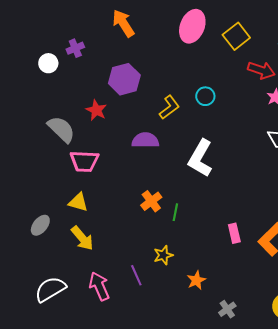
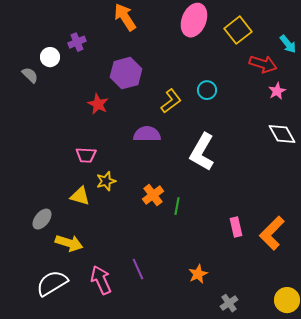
gray semicircle: (61, 129) -> (30, 75), moved, size x0.6
pink trapezoid: (84, 161) -> (86, 155), size x0.7
yellow arrow: (82, 238) -> (69, 243), moved, turned -32
yellow star: (163, 255) -> (106, 181), moved

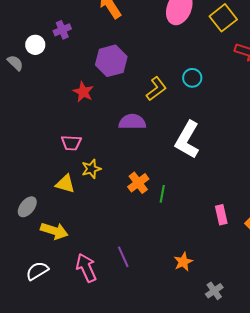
white semicircle: (52, 283) -> (37, 271), size x0.7

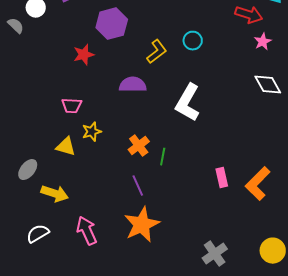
red star: (83, 92) -> (84, 55), turned 30
purple line: (123, 257) -> (138, 186), moved
orange star: (183, 262) -> (142, 225), moved, size x1.8
gray cross: (214, 291) -> (215, 254), size x1.4

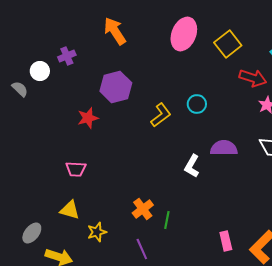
purple semicircle: (133, 85) -> (224, 148), moved
white L-shape: (188, 103) -> (192, 166), size x0.6
yellow star: (92, 132) -> (97, 232), moved

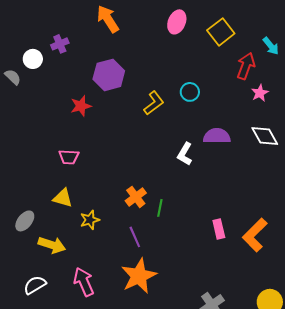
pink ellipse: (184, 34) -> (177, 22), size x0.7
red arrow: (253, 78) -> (246, 66), turned -88

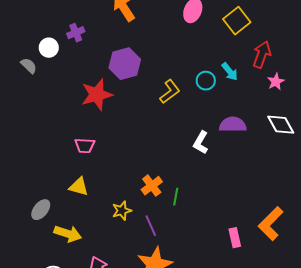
cyan arrow: (271, 46) -> (230, 72), moved
red star: (81, 106) -> (97, 95), size x1.5
yellow star: (90, 220) -> (122, 211), moved
pink rectangle: (219, 229) -> (235, 238), moved

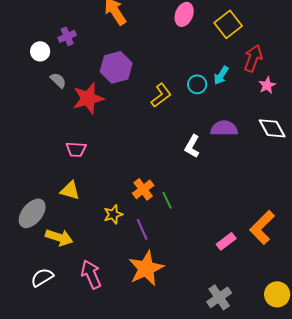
gray semicircle: (29, 66) -> (58, 80), moved
cyan arrow: (230, 72) -> (221, 75), turned 72
green line: (176, 197) -> (167, 200), turned -36
gray ellipse: (41, 210) -> (32, 213), size x1.4
pink rectangle: (235, 238) -> (226, 241), turned 66

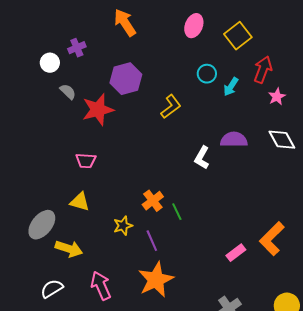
cyan circle: (197, 84) -> (207, 74), moved

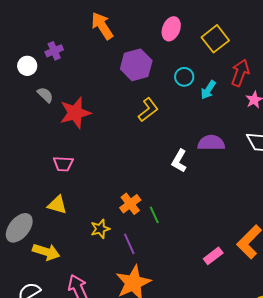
purple hexagon: (126, 79) -> (136, 65), moved

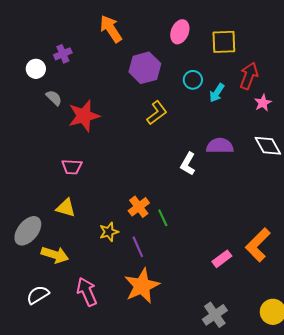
yellow square: (215, 39) -> (224, 42), turned 36

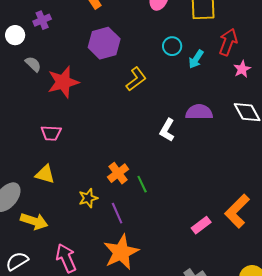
purple hexagon: (145, 68) -> (104, 43), moved

